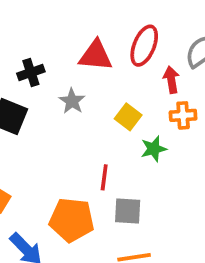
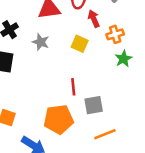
red arrow: (171, 80) -> (94, 19), moved
green star: (154, 149) -> (123, 59), moved

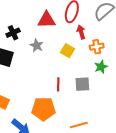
gray square: (94, 105) -> (82, 84), moved

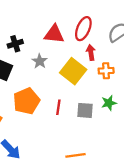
yellow square: (67, 51) -> (73, 71), size x1.6
green star: (101, 67) -> (109, 103), moved
orange pentagon: (43, 109) -> (26, 101), moved, turned -30

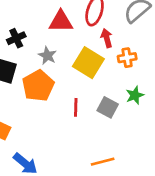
orange pentagon: (26, 101) -> (38, 86), moved
gray square: (85, 110) -> (108, 107), turned 30

